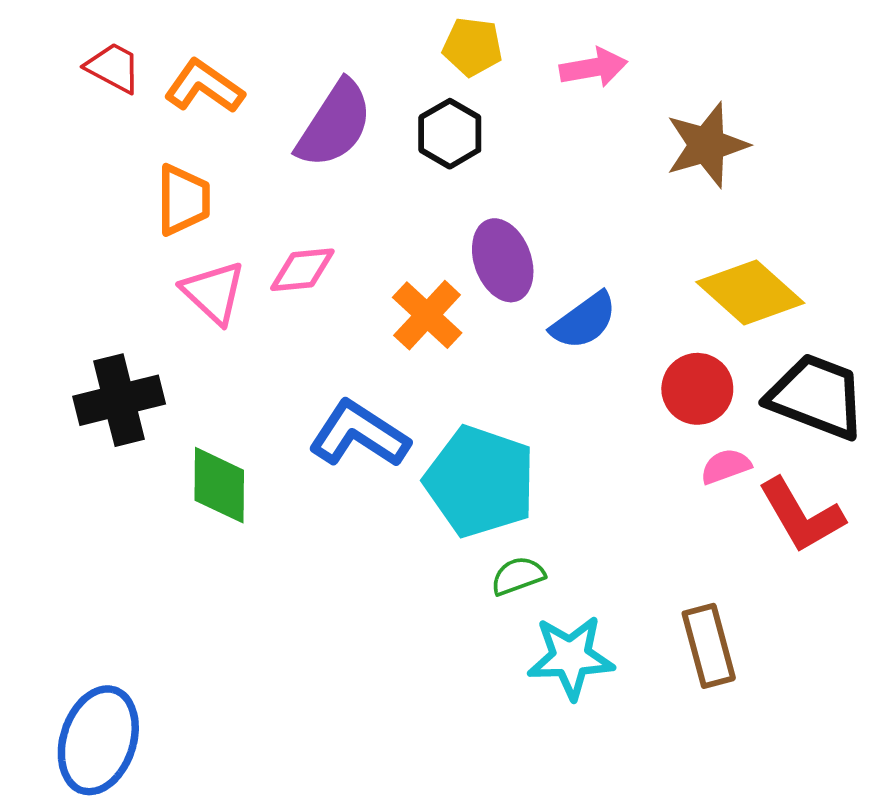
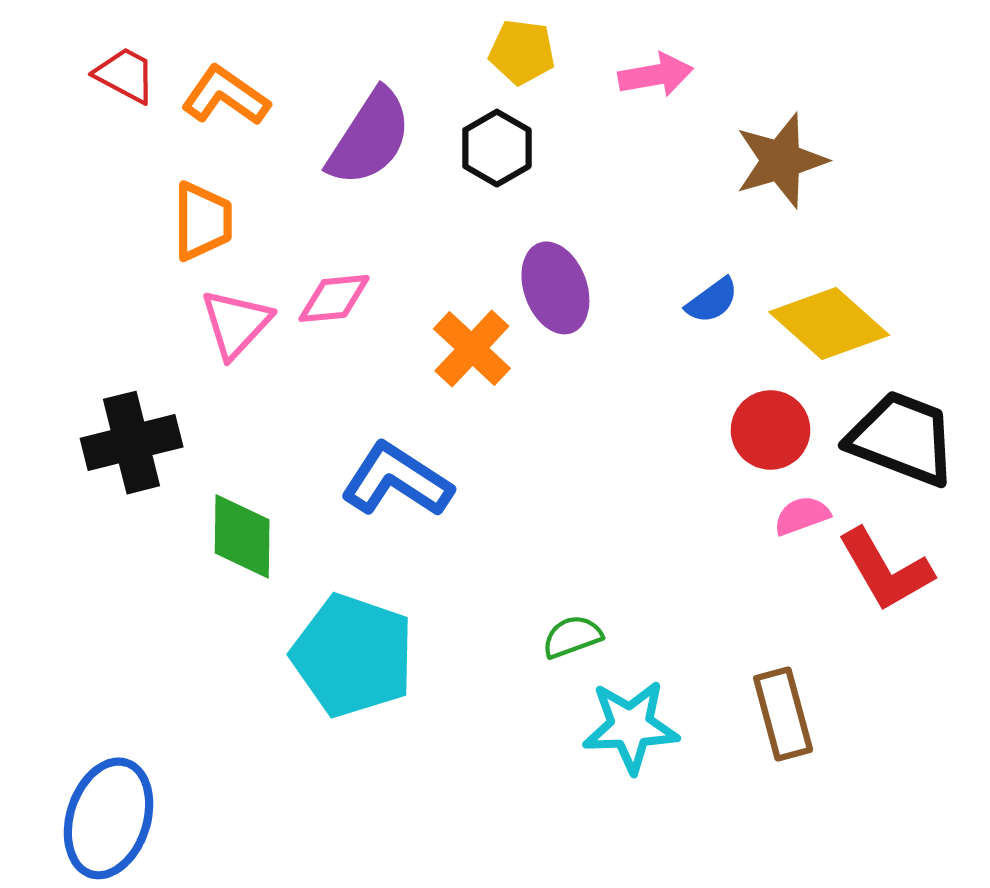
pink triangle: (214, 292) -> (236, 323), turned 30
blue semicircle: (584, 321) -> (712, 301), moved, size x0.7
cyan pentagon: (480, 481) -> (353, 656), moved

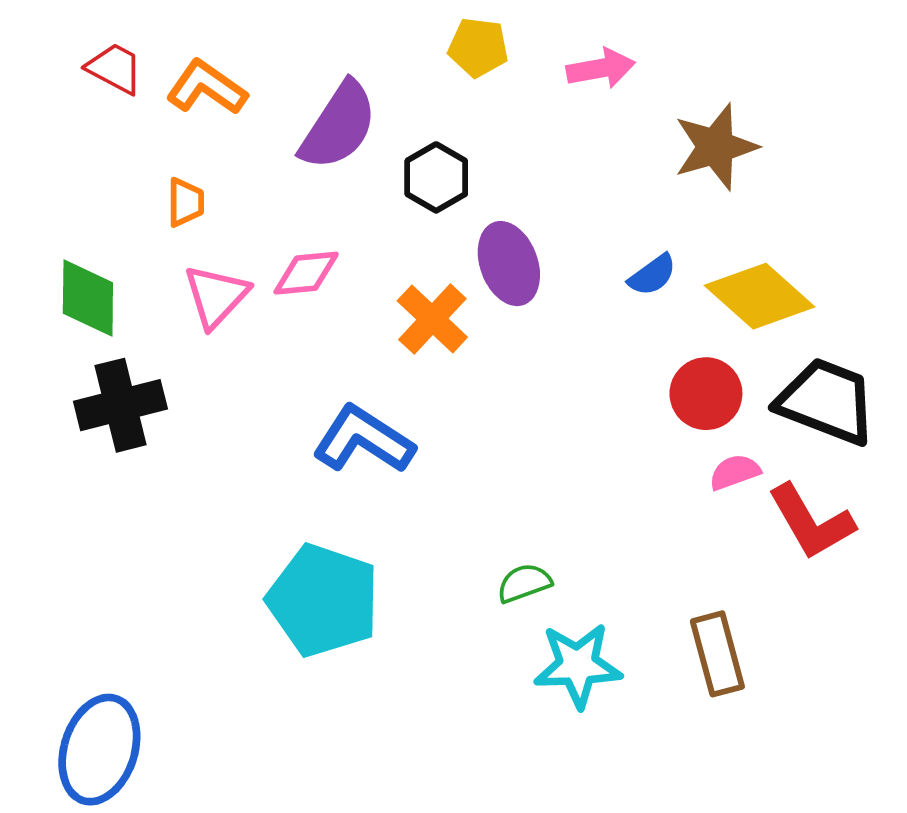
black hexagon: (497, 148) -> (436, 177), moved
orange trapezoid: (203, 221) -> (186, 202), size x0.7
green diamond: (242, 536) -> (88, 298), moved

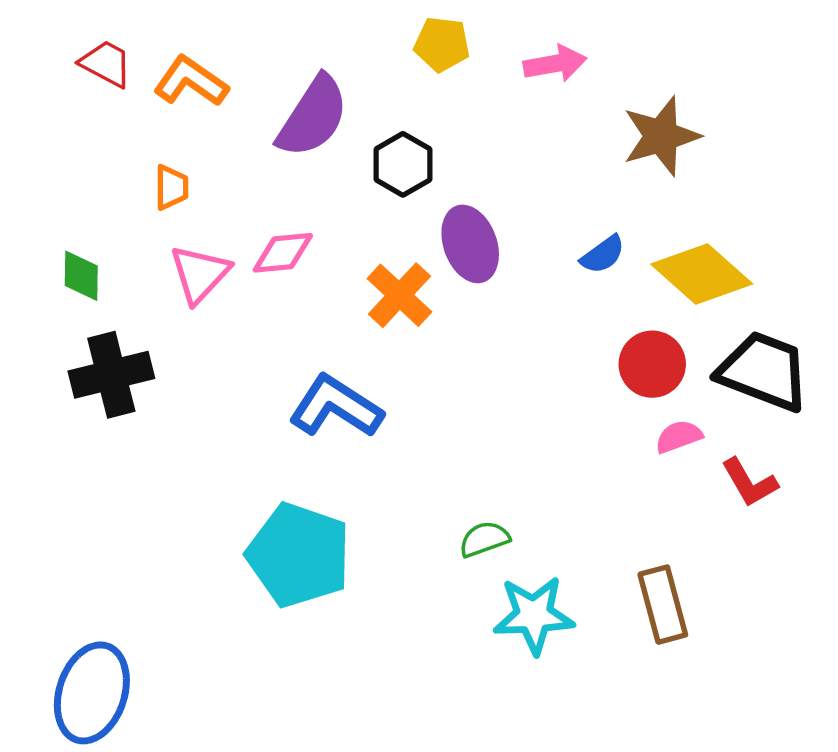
green diamond: (88, 298) -> (81, 276), size x0.7
red L-shape: (811, 522) -> (749, 483), size x0.7

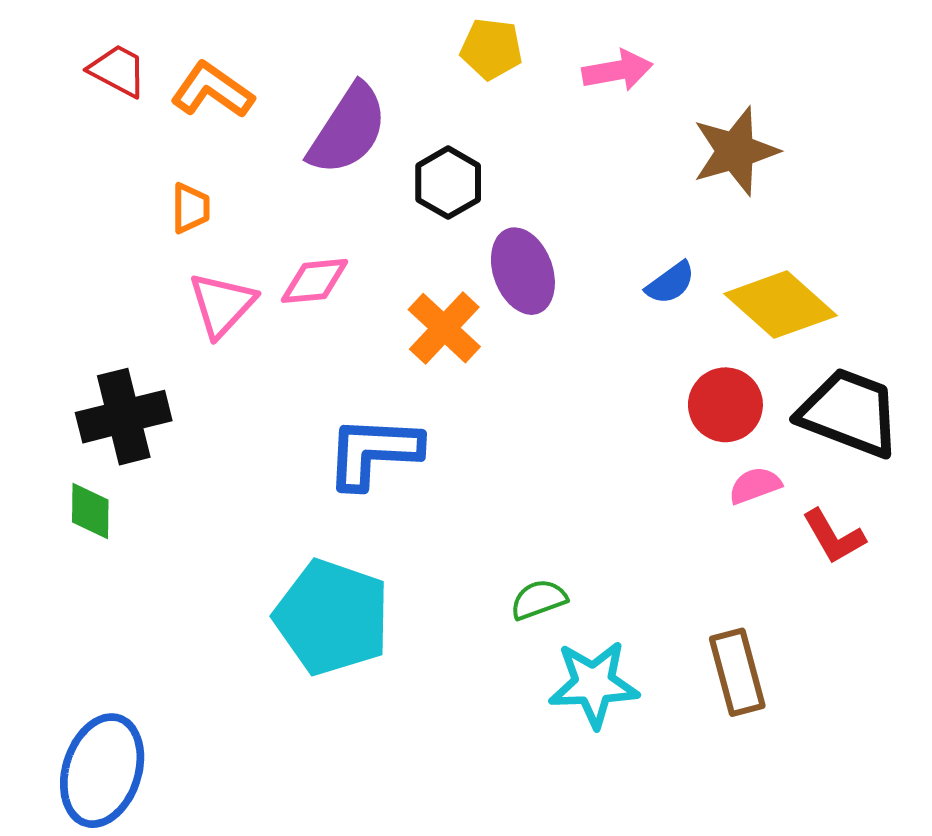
green diamond: (81, 276) -> (90, 511), moved
blue L-shape: (336, 407) -> (373, 452), turned -30

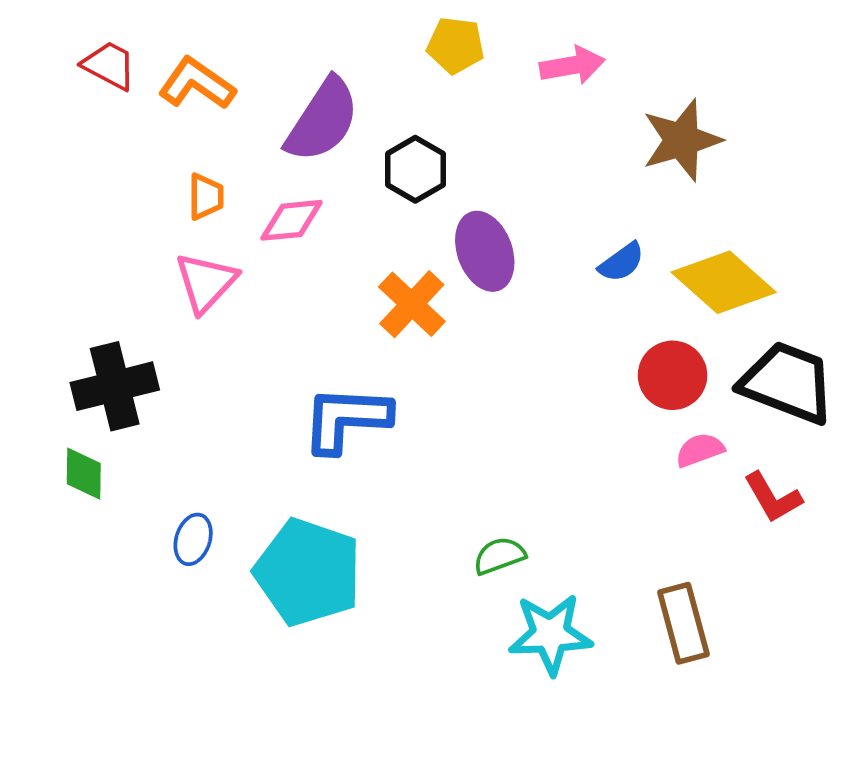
orange trapezoid: (191, 208) -> (206, 197), moved
pink diamond: (314, 281) -> (292, 220), moved
blue ellipse: (102, 771) -> (193, 539), moved, size x0.5

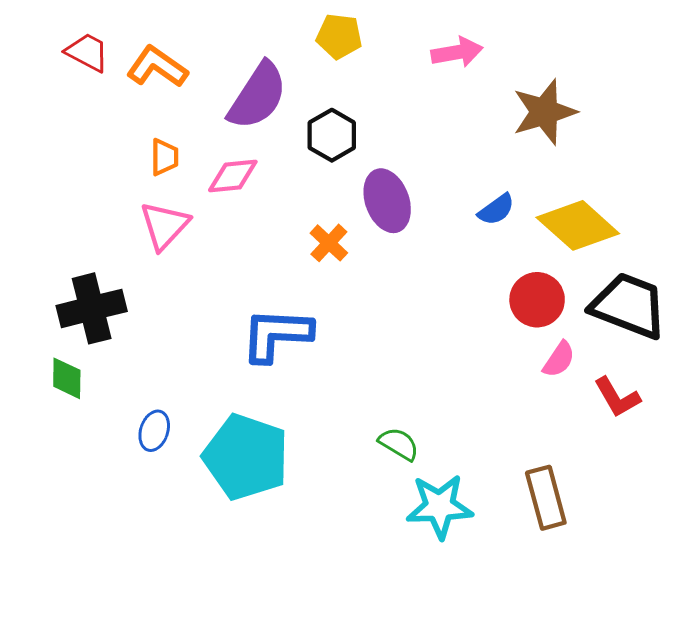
yellow pentagon: (456, 45) -> (339, 36), moved
orange cross: (412, 304) -> (329, 243), size x0.7
pink semicircle: (700, 450) -> (559, 359), turned 144
green semicircle: (499, 556) -> (399, 444), turned 51

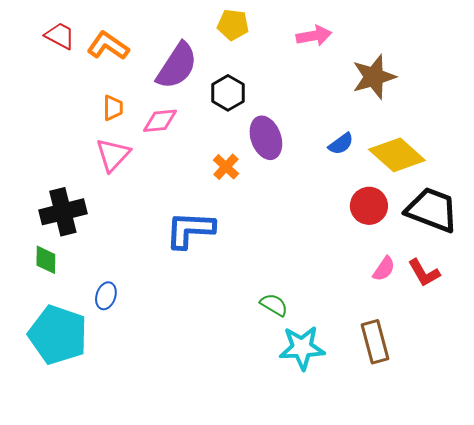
pink semicircle: (559, 359) -> (384, 269), moved
cyan pentagon: (246, 457) -> (58, 335), moved

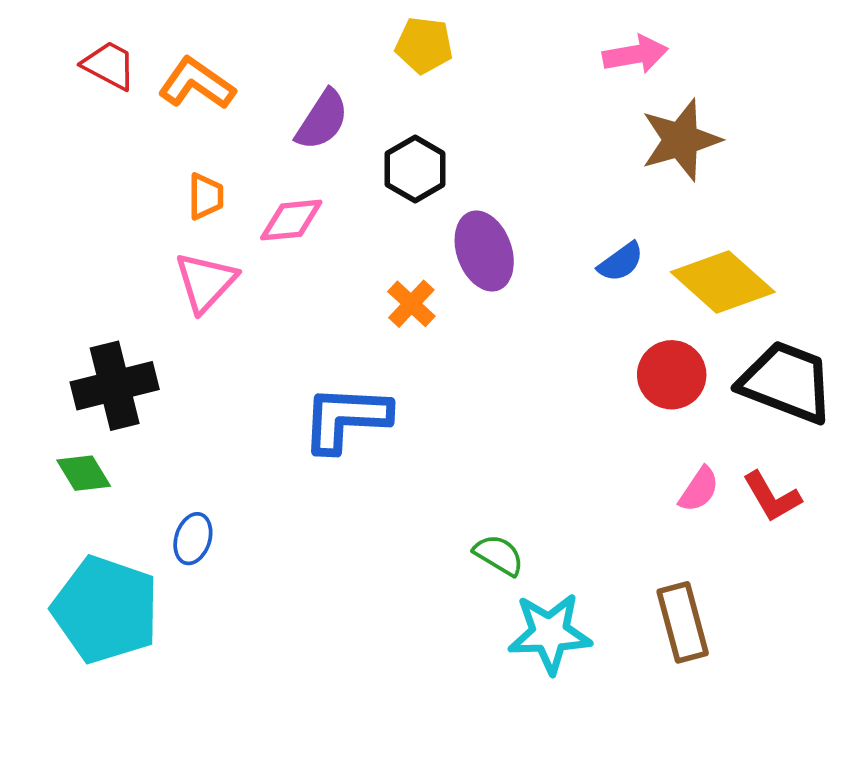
pink arrow: (314, 36) -> (635, 54), moved
purple semicircle: (177, 66) -> (322, 120), size x0.7
green diamond: (46, 260) -> (84, 473), turned -32

